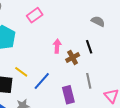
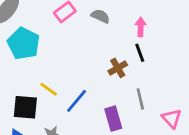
gray semicircle: (98, 21) -> (100, 16), moved
pink arrow: (57, 46) -> (141, 27), moved

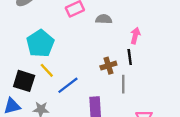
gray semicircle: (100, 16) -> (104, 19), turned -35
cyan pentagon: (24, 43) -> (40, 44), moved
gray line: (140, 99) -> (123, 84), moved

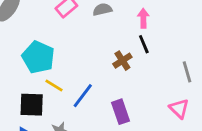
gray line: (123, 84) -> (187, 72), moved

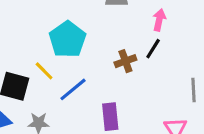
black line: (144, 44) -> (153, 49), turned 42
cyan pentagon: (38, 57) -> (68, 39), moved

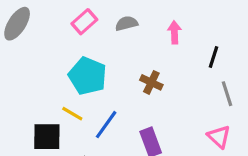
black line: (153, 49) -> (214, 57), moved
brown cross: (125, 61) -> (151, 82), turned -30

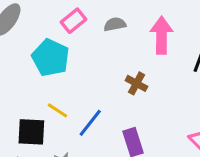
pink arrow: (174, 32) -> (161, 35), size x1.6
cyan pentagon: (88, 76) -> (51, 58), moved

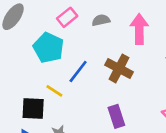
brown cross: (136, 83) -> (119, 68), size x1.5
blue line: (90, 123) -> (78, 72), moved

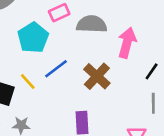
gray semicircle: (101, 20) -> (92, 24), size x1.6

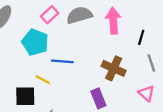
blue line: (56, 69) -> (62, 61), turned 60
brown cross: (97, 76) -> (114, 68), moved

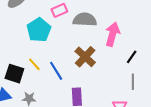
blue line: (62, 61) -> (56, 71), moved, turned 36
brown cross: (114, 68) -> (85, 57), moved

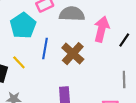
black line: (132, 57) -> (124, 40), moved
blue line: (56, 71) -> (45, 48), moved, turned 42

